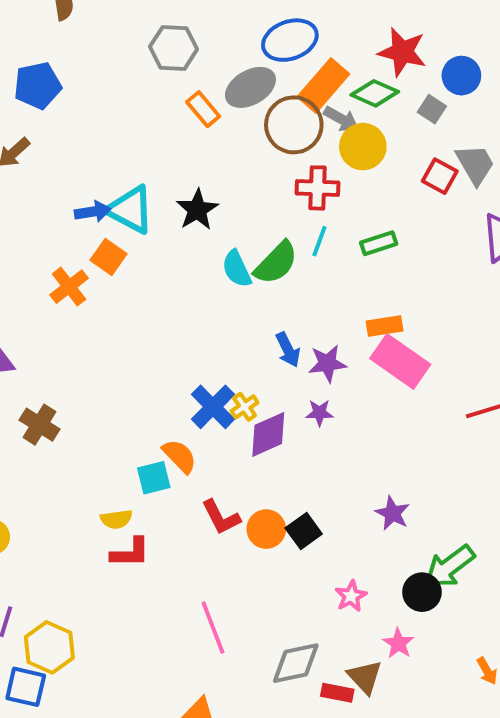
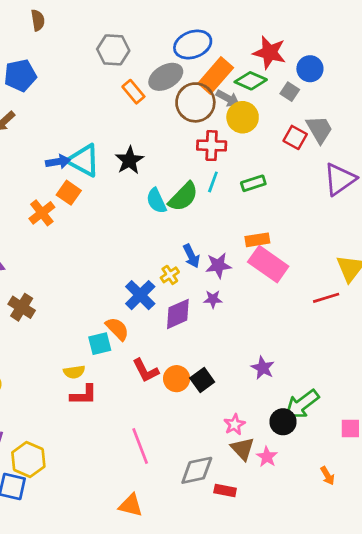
yellow cross: (245, 407) -> (170, 275), moved
brown triangle: (365, 677) -> (243, 449), moved

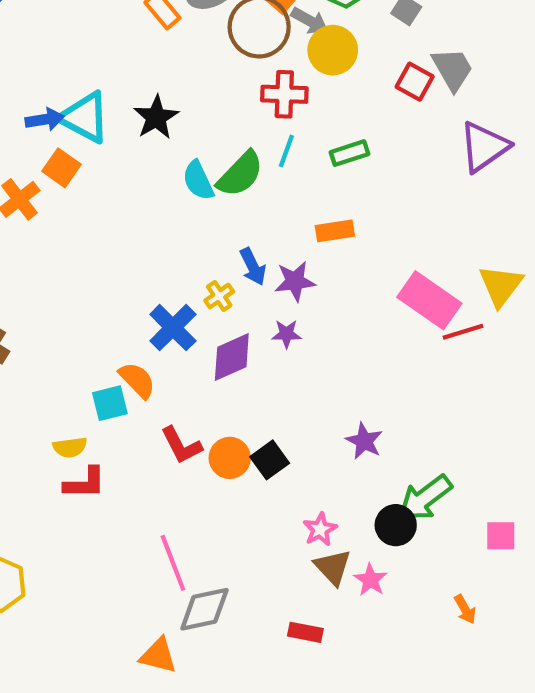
orange rectangle: (257, 240) -> (335, 231), moved
pink rectangle: (268, 264) -> (429, 300), moved
gray diamond: (197, 470) -> (204, 609), moved

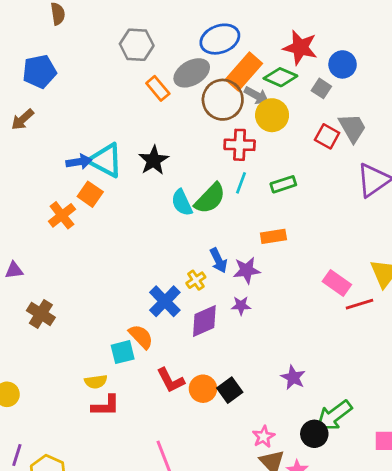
pink rectangle: (429, 300) -> (337, 283), size x0.7

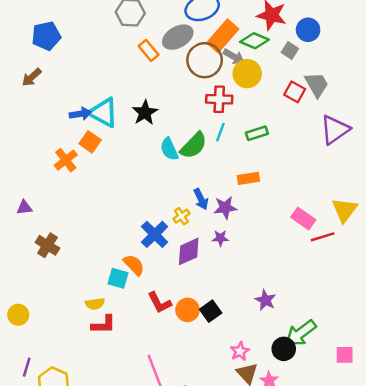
cyan square: (123, 352) -> (118, 278), turned 30

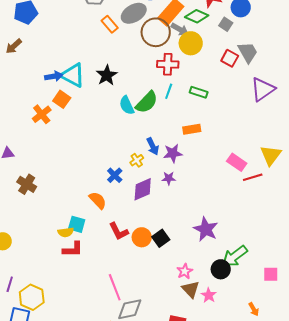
green rectangle: (257, 133) -> (199, 92), turned 36
blue cross: (155, 234) -> (115, 175), size x0.7
cyan square: (118, 278) -> (77, 224), moved
purple star: (265, 300) -> (206, 229), size x1.4

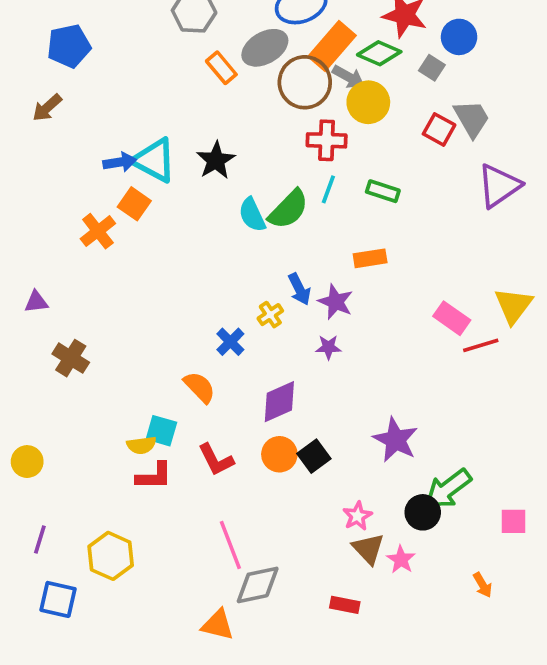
purple star: (173, 153) -> (336, 302), turned 30
purple diamond: (143, 189) -> (279, 402), moved
red L-shape: (119, 231) -> (216, 460), moved
yellow hexagon: (32, 297) -> (111, 556), moved

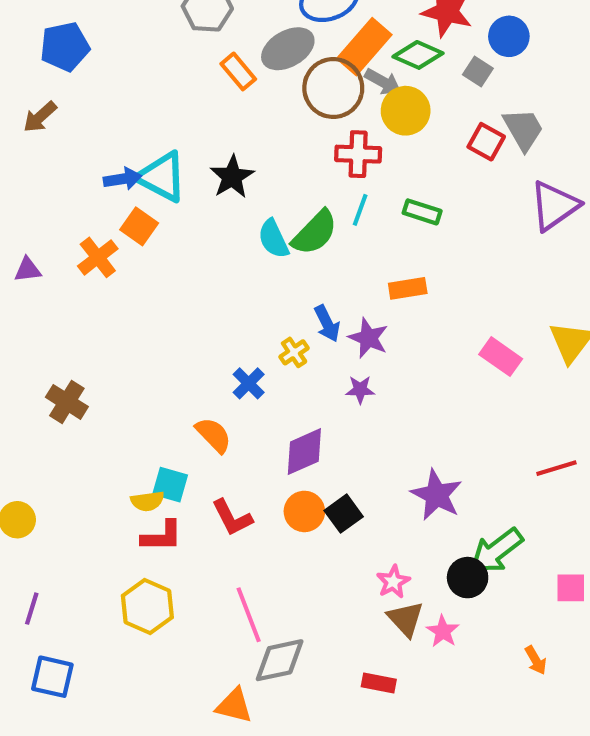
purple triangle: (36, 302) -> (28, 270), moved
red line: (481, 345) -> (556, 468), moved
yellow hexagon: (111, 556) -> (147, 606), moved

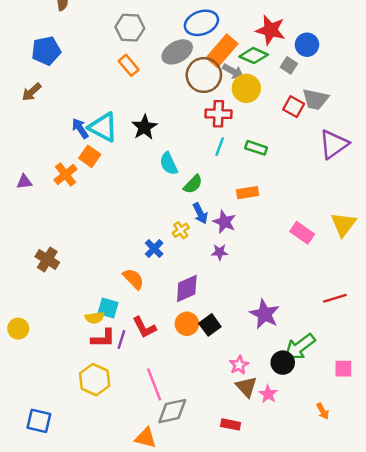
orange rectangle: (238, 71) -> (129, 65), moved
gray trapezoid: (523, 129) -> (315, 99), turned 132
blue arrow: (123, 179) -> (80, 128), turned -115
green semicircle: (315, 233) -> (193, 184), moved, size x0.7
purple line: (32, 609) -> (121, 340), moved

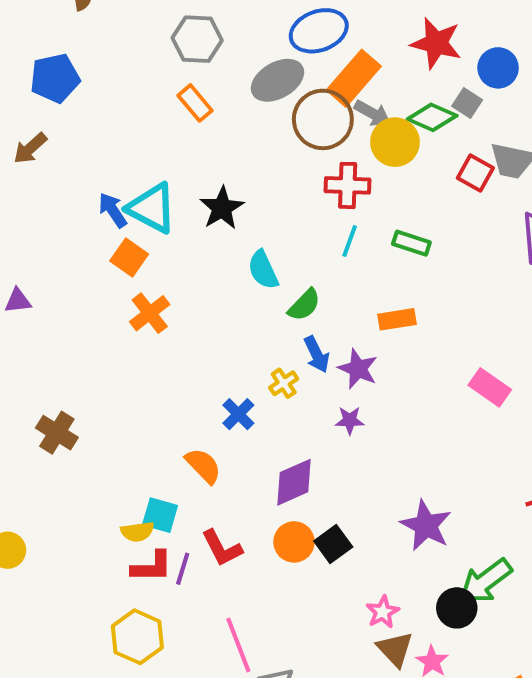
green diamond: (254, 56) -> (432, 117), moved
orange cross: (66, 175) -> (150, 313), moved

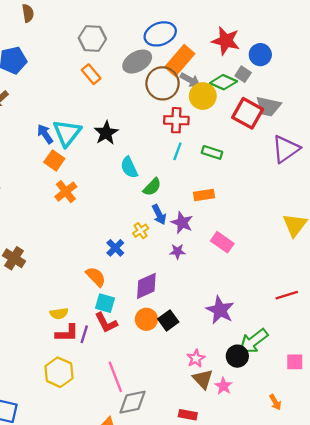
red square: (475, 173) -> (248, 113), size x1.5
cyan triangle: (152, 208) -> (67, 133), turned 40
pink rectangle: (490, 387) -> (222, 242), moved
cyan square: (160, 515) -> (105, 303), moved

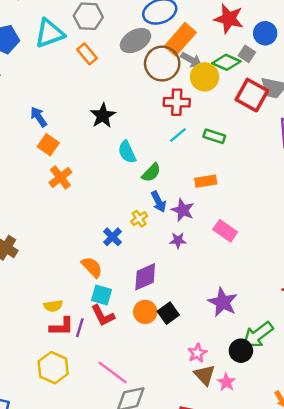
cyan triangle: (67, 133) -> (49, 33), moved, turned 32
cyan line: (177, 151) -> (178, 135), turned 30
pink line: (115, 377) -> (112, 372), turned -32

